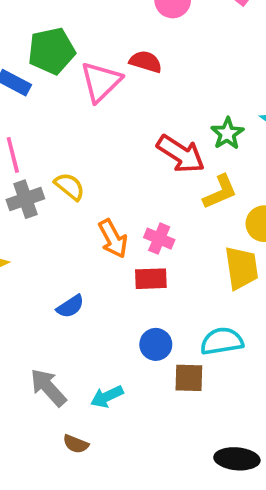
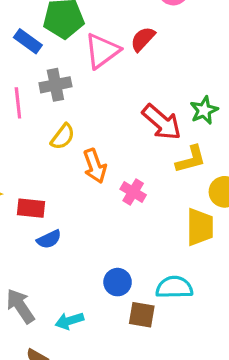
red semicircle: (146, 62) -> (143, 39), turned -72
yellow semicircle: (70, 186) -> (63, 137), turned 80
gray cross: (25, 199) -> (55, 85), moved
orange arrow: (113, 239) -> (95, 166), moved
red rectangle: (151, 279) -> (31, 208), moved

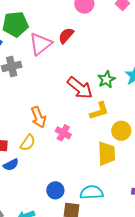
yellow semicircle: (63, 137) -> (28, 143), moved

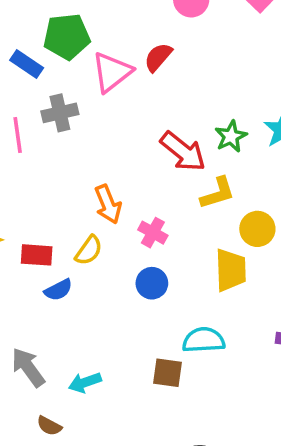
blue circle: (55, 190) -> (152, 283), moved

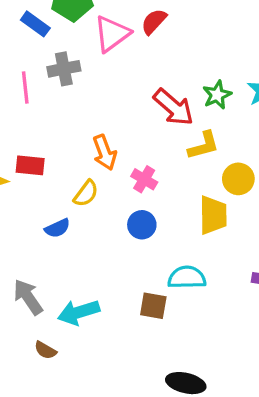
red rectangle: (37, 255) -> (30, 165), moved
cyan arrow: (85, 382) -> (79, 312), size x1.4

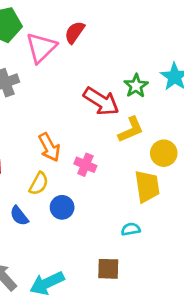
blue circle: (142, 225) -> (62, 207), moved
blue semicircle: (57, 228) -> (19, 216), turned 85
cyan semicircle: (187, 277) -> (131, 229), moved, size x0.6

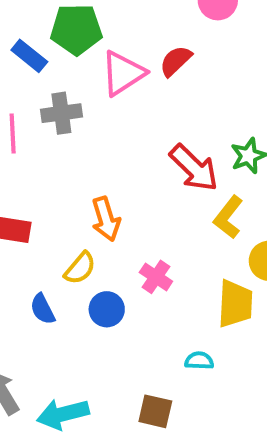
yellow L-shape: (131, 130) -> (228, 217), turned 140
pink cross: (85, 165) -> (156, 277), moved

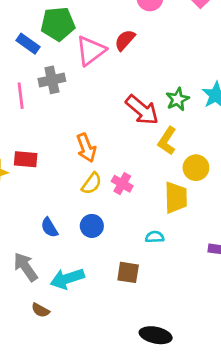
yellow semicircle: (80, 268) -> (92, 183), moved
blue semicircle: (43, 309) -> (49, 228), moved
blue circle: (107, 309) -> (92, 226), moved

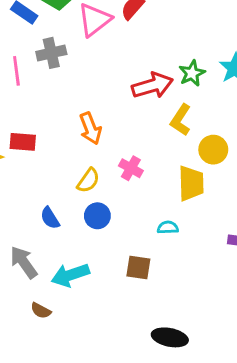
red arrow: (142, 110) -> (152, 85), turned -56
yellow semicircle: (92, 183) -> (88, 181), moved

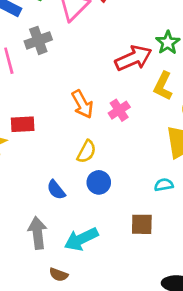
pink cross: (131, 168) -> (119, 110), moved, turned 35
gray arrow: (24, 262) -> (38, 233), turned 36

